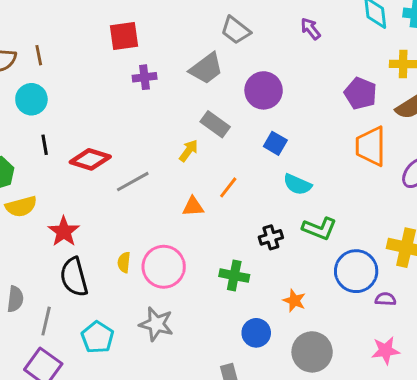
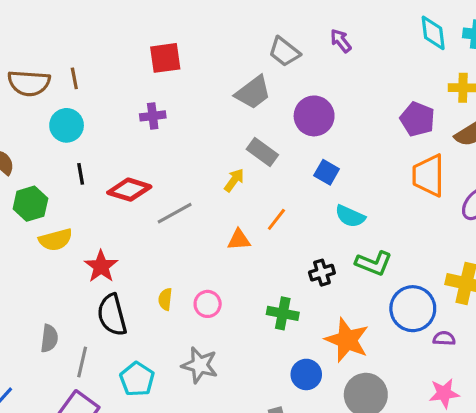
purple arrow: (311, 29) -> (341, 41), moved
purple cross: (145, 77) -> (153, 116), moved
pink circle: (164, 267) -> (208, 304), size x0.6
orange star: (294, 301) -> (347, 340), size x1.8

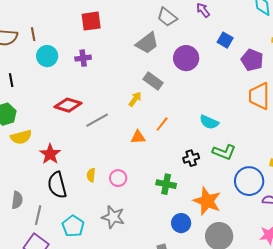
cyan circle: (67, 125) -> (47, 56), moved
blue square: (327, 172) -> (225, 40), moved
black line: (81, 174) -> (11, 80), moved

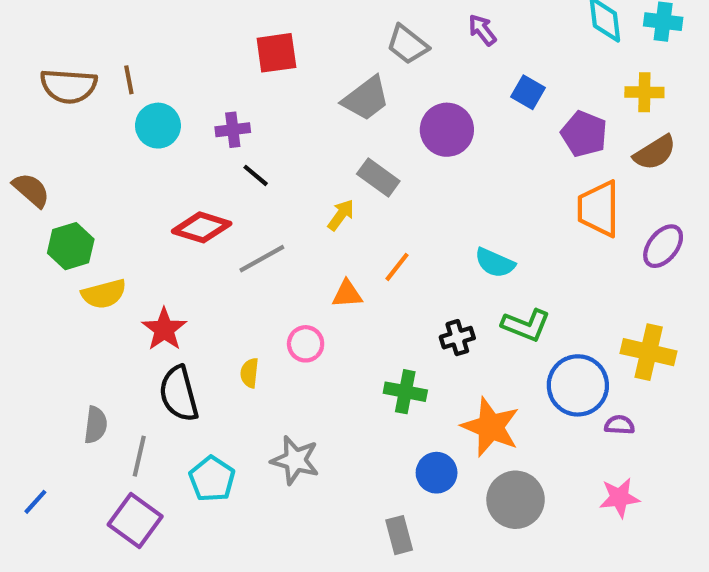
red square: (91, 21) -> (276, 53), moved
black line: (11, 80) -> (256, 175), moved, turned -40
pink circle: (118, 178) -> (306, 344), moved

